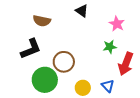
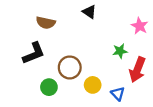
pink star: (117, 24) -> (140, 26), moved
green circle: (45, 80) -> (49, 87), size x0.6
yellow circle: (83, 88) -> (93, 85), moved

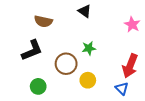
green star: (120, 51) -> (89, 48), moved
green circle: (49, 87) -> (38, 86), moved
blue triangle: (118, 94) -> (122, 88), moved

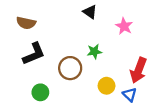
brown semicircle: (43, 21) -> (26, 23), moved
pink star: (132, 24) -> (124, 26), moved
yellow circle: (88, 80) -> (107, 86), moved

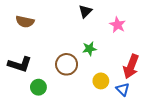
black triangle: (90, 12) -> (85, 11), turned 40
black L-shape: (34, 54) -> (20, 64), moved, turned 40

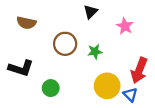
brown circle: (67, 64) -> (65, 44), moved
yellow circle: (101, 81) -> (107, 86), size x1.5
green circle: (38, 87) -> (51, 88), moved

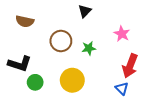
pink star: (125, 26) -> (122, 34), moved
yellow circle: (107, 86) -> (72, 80), moved
green circle: (51, 88) -> (35, 82), moved

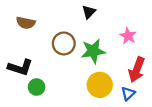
green star: (89, 48) -> (93, 51), size x1.6
yellow circle: (72, 80) -> (100, 85), moved
blue triangle: (122, 88) -> (128, 94), turned 32

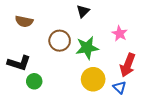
blue triangle: (128, 94) -> (120, 87), turned -32

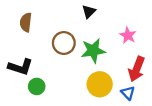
brown semicircle: (24, 21) -> (26, 22), turned 84

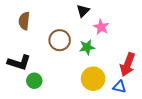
pink star: (128, 35) -> (101, 27), moved
green star: (93, 51) -> (87, 47), size x0.7
blue triangle: (128, 93) -> (119, 87), turned -32

